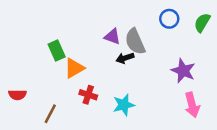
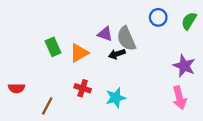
orange triangle: (74, 68) -> (79, 53), moved
purple star: (183, 71) -> (184, 66), moved

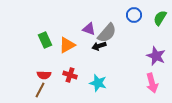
gray semicircle: (126, 39) -> (107, 33), turned -115
red semicircle: (16, 88) -> (44, 75), moved
cyan star: (116, 98) -> (98, 83), turned 30

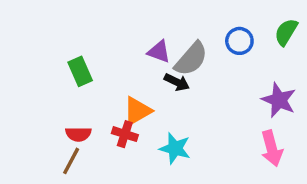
blue circle: (134, 15) -> (239, 41), moved
orange triangle: (67, 45) -> (137, 111), moved
black arrow: (99, 46) -> (177, 82), turned -136

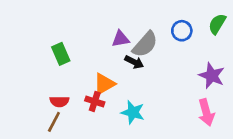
purple triangle: (159, 52) -> (121, 39), turned -30

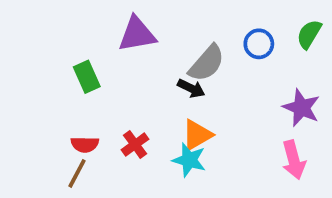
purple triangle: (121, 39) -> (137, 34), moved, size x1.5
orange triangle: (104, 84) -> (197, 135), moved
red cross: (95, 101) -> (135, 144), turned 36

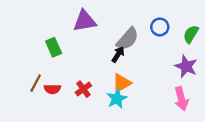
green semicircle: (309, 34) -> (191, 34), moved
black arrow: (191, 88) -> (118, 54), turned -84
cyan star: (189, 160) -> (117, 99), turned 30
brown line: (77, 173) -> (36, 83), moved

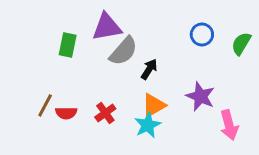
gray semicircle: (128, 39) -> (123, 51), moved
green rectangle: (54, 47) -> (68, 45), moved, turned 36
purple star: (186, 66) -> (200, 96), moved

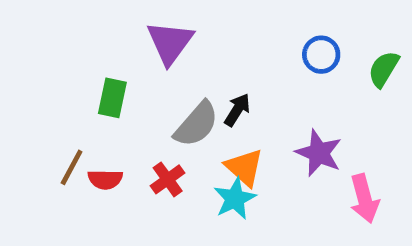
purple triangle: (107, 27) -> (170, 43), turned -44
green rectangle: (68, 45) -> (112, 98), moved
gray semicircle: (123, 51) -> (196, 124), moved
orange triangle: (154, 105) -> (244, 167), turned -48

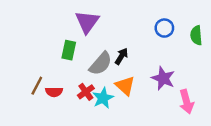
green semicircle: (384, 69) -> (196, 35), turned -36
green rectangle: (112, 98) -> (69, 50), moved
cyan star: (235, 199) -> (103, 98), moved

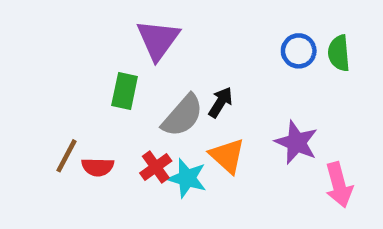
green semicircle: (196, 35) -> (339, 53), moved
cyan star: (103, 98) -> (187, 178), turned -30

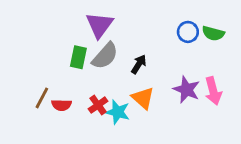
green semicircle: (339, 53) -> (213, 33), turned -70
gray semicircle: (183, 116) -> (105, 56), moved
pink arrow: (339, 185) -> (213, 91), moved

